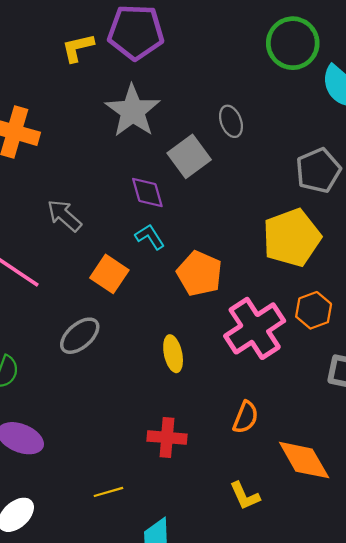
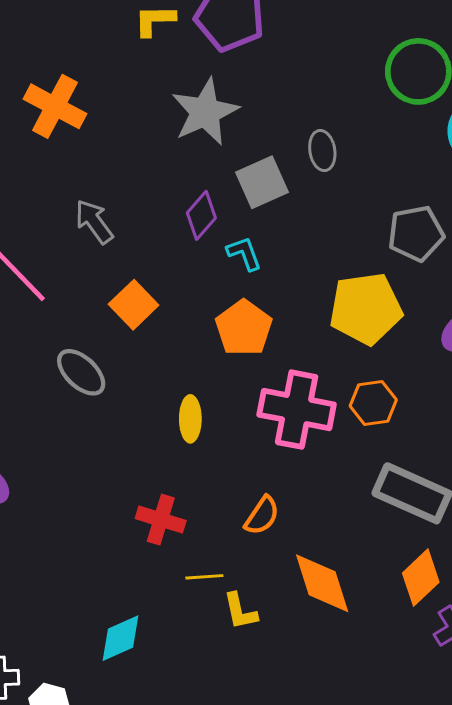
purple diamond: (147, 192) -> (201, 215), turned 45
cyan L-shape: (150, 237) -> (244, 253), moved
pink cross: (255, 328) -> (297, 410), turned 32
gray ellipse: (80, 336) -> (81, 372), turned 72
yellow line: (108, 492) -> (204, 577), moved

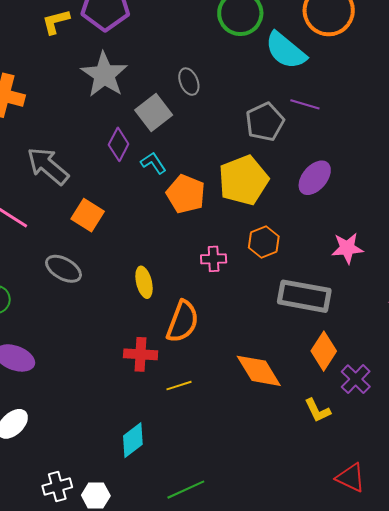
gray arrow: (94, 222) -> (48, 166), size x1.4
orange pentagon: (244, 328) -> (186, 194), moved
pink cross: (297, 410) -> (214, 259), size x0.5
orange semicircle: (262, 516) -> (183, 321), moved, size x1.5
yellow L-shape: (240, 611) -> (317, 410), moved

